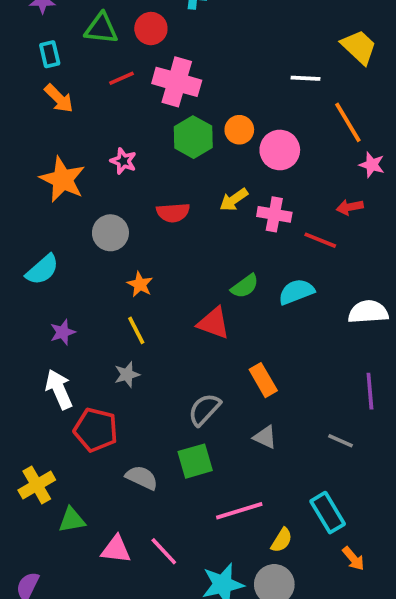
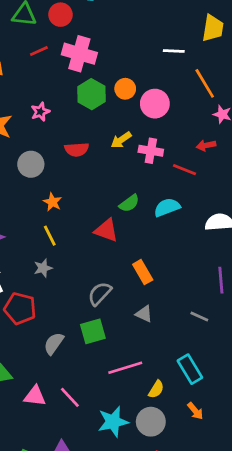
yellow trapezoid: (359, 47) -> (213, 28), turned 56
pink star: (123, 161) -> (40, 112), turned 30
gray semicircle: (142, 478) -> (54, 344), turned -80
orange arrow: (353, 559) -> (195, 411), moved

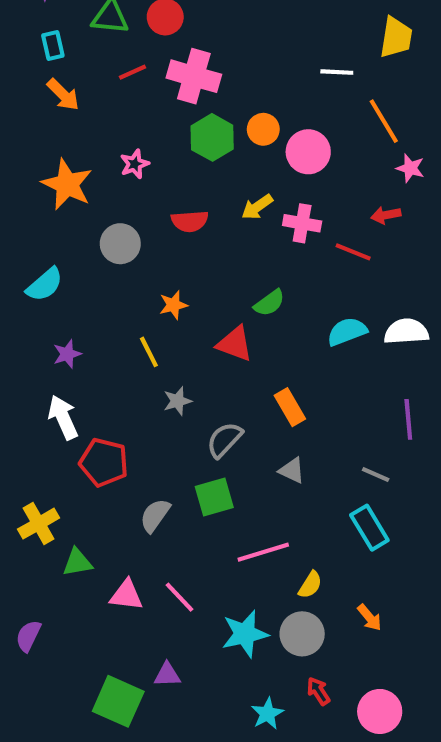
orange star: (52, 202) -> (173, 305), moved, turned 30
cyan semicircle: (167, 207) -> (347, 332), moved
gray star: (43, 268) -> (177, 401), moved
cyan rectangle: (190, 369) -> (369, 528), moved

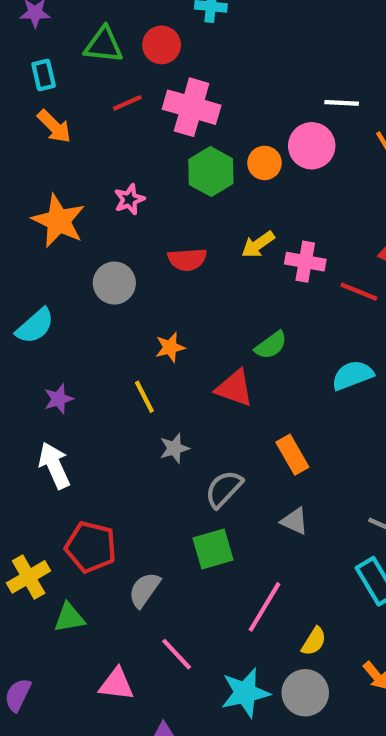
pink circle: (308, 152) -> (312, 146), moved
red pentagon: (104, 462) -> (91, 547), moved
gray semicircle: (155, 515) -> (144, 590), moved
pink line: (263, 552) -> (264, 607), turned -42
pink triangle: (126, 595) -> (116, 684), moved

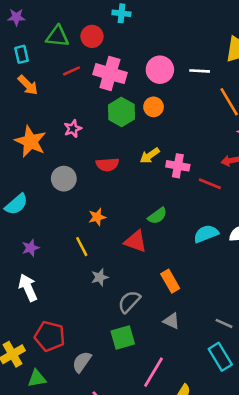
pink circle: (312, 146) -> (160, 70), moved

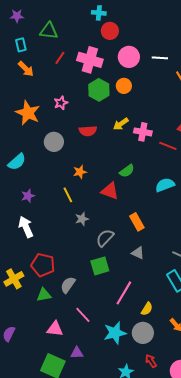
red circle: (92, 36) -> (110, 31), moved
red line: (71, 71) -> (60, 58), turned -32
green triangle: (37, 379) -> (44, 295), moved

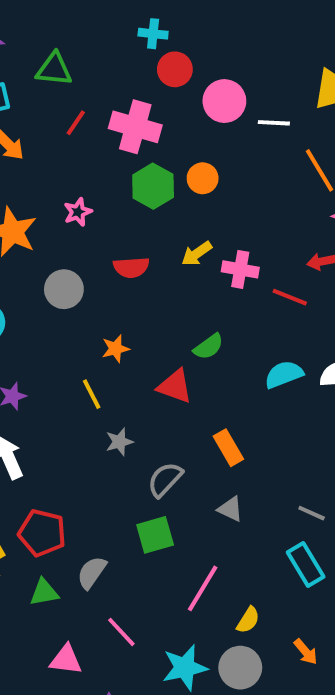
pink circle: (129, 57) -> (224, 101), moved

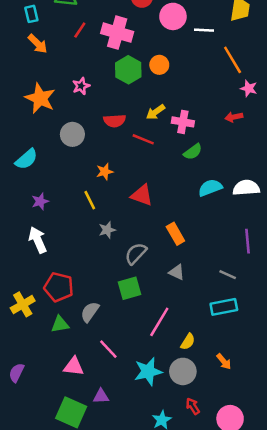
red line: (290, 297) -> (143, 139), moved
green semicircle: (209, 347) -> (193, 152), moved
cyan rectangle: (306, 565) -> (224, 307), turned -70

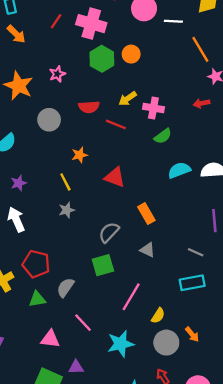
gray star: (107, 230) -> (67, 210), moved
gray circle: (183, 371) -> (166, 343), moved

